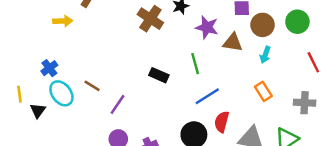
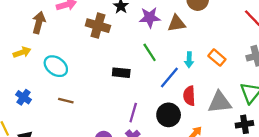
cyan arrow: (265, 55) -> (189, 60), moved
cyan ellipse: (61, 93) -> (56, 66), moved
purple line: (117, 104) -> (133, 113), moved

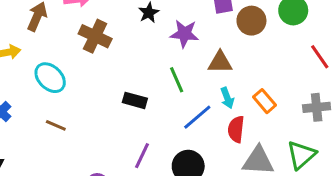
brown triangle: (177, 23) -> (220, 62), moved
brown cross: (98, 26) -> (95, 36), moved
cyan arrow: (189, 60) -> (227, 98), turned -32
red semicircle: (189, 96) -> (236, 129), moved

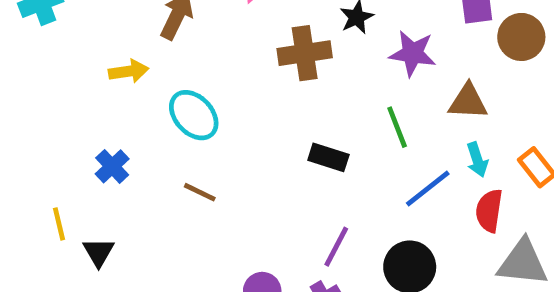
brown cross: (95, 36) -> (305, 53), moved, turned -36

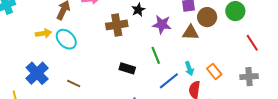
brown triangle: (468, 102) -> (191, 33), moved
cyan ellipse: (194, 115) -> (66, 39), moved
blue cross: (112, 166) -> (37, 73), size x1.6

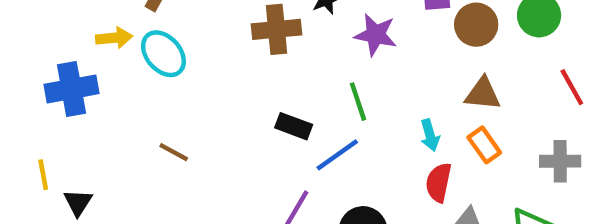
brown triangle: (191, 33) -> (483, 94), moved
blue cross: (37, 73) -> (71, 89), moved, turned 30
blue line: (169, 81) -> (337, 155), moved

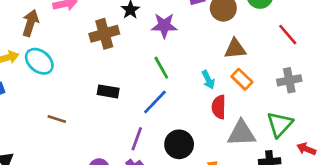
black rectangle: (294, 126) -> (108, 91), moved

